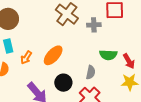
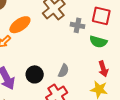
orange ellipse: (53, 55) -> (20, 25), moved
green semicircle: (108, 55) -> (98, 42), moved

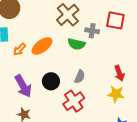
orange ellipse: (20, 25) -> (42, 46), moved
green semicircle: (98, 42) -> (76, 44), moved

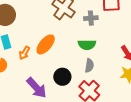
green semicircle: (76, 44) -> (87, 45), moved

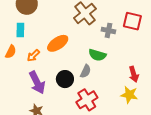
orange arrow: (24, 53) -> (33, 56), moved
gray semicircle: (89, 66) -> (86, 71), moved

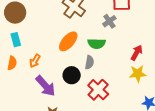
gray cross: (108, 30) -> (109, 21), moved, turned -32
orange ellipse: (58, 43) -> (68, 41), moved
red arrow: (134, 74) -> (137, 53), turned -119

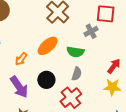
orange arrow: (35, 61) -> (21, 59), moved
gray semicircle: (89, 62) -> (77, 74), moved

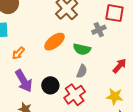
orange arrow: (21, 59) -> (18, 53), moved
black circle: (46, 80) -> (50, 85), moved
yellow star: (112, 87) -> (115, 96), moved

